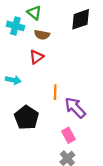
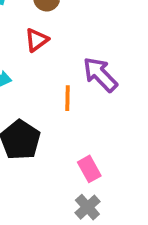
purple arrow: (75, 108) -> (100, 74), moved

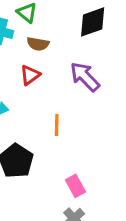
purple arrow: (100, 74) -> (85, 77), moved

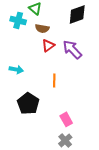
red triangle: (30, 75) -> (48, 45), moved

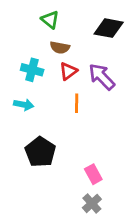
black diamond: (77, 14) -> (109, 28), turned 30
cyan cross: (18, 20) -> (32, 70), moved
orange line: (54, 80) -> (77, 103), moved

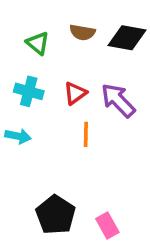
green triangle: (50, 20) -> (38, 43), moved
brown semicircle: (60, 48) -> (82, 32), moved
black pentagon: (40, 152) -> (56, 215), moved

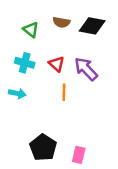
red triangle: (75, 93) -> (57, 64), turned -42
pink rectangle: (107, 226) -> (79, 155), turned 42

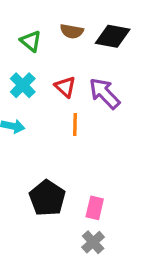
cyan cross: (25, 63) -> (23, 85), turned 30

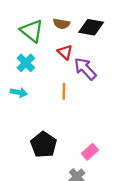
green triangle: (31, 41) -> (32, 31), size x1.5
red triangle: (65, 87) -> (65, 52), moved
pink rectangle: (95, 208) -> (90, 152), moved, turned 35

